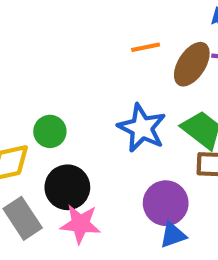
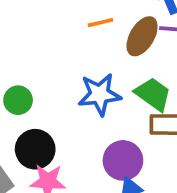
blue star: (142, 128) -> (100, 94), turned -30

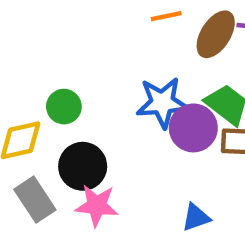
purple circle: (123, 160) -> (193, 128), moved

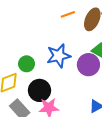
blue star: (162, 103) -> (59, 56), moved

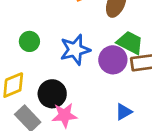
green circle: (27, 64) -> (29, 41), moved

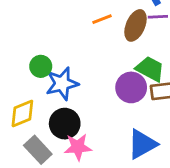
blue star: (75, 50) -> (62, 84), moved
blue triangle: (124, 112) -> (142, 144), size x1.6

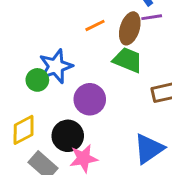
green trapezoid: (150, 69) -> (128, 60), moved
blue star: (62, 84) -> (56, 66), moved
purple circle: (131, 87) -> (90, 99), moved

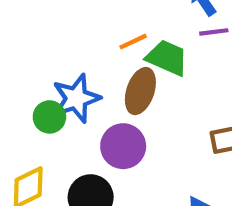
brown ellipse: (130, 28) -> (140, 91), moved
green trapezoid: (128, 60) -> (167, 58), moved

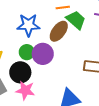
green circle: (49, 117) -> (27, 52), moved

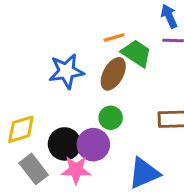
green circle: (27, 52) -> (111, 118), moved
purple circle: (43, 54) -> (93, 145), moved

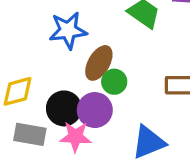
brown ellipse: (113, 74) -> (99, 63), moved
gray rectangle: (34, 169) -> (30, 134), turned -44

